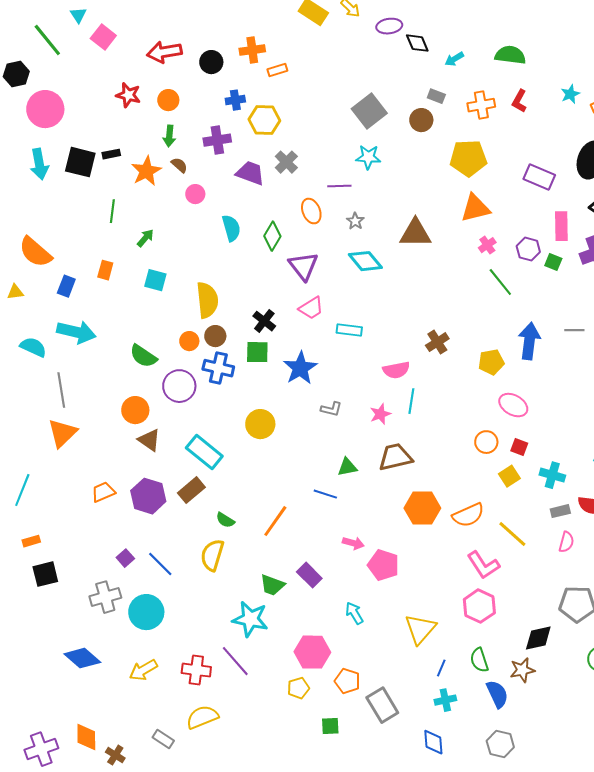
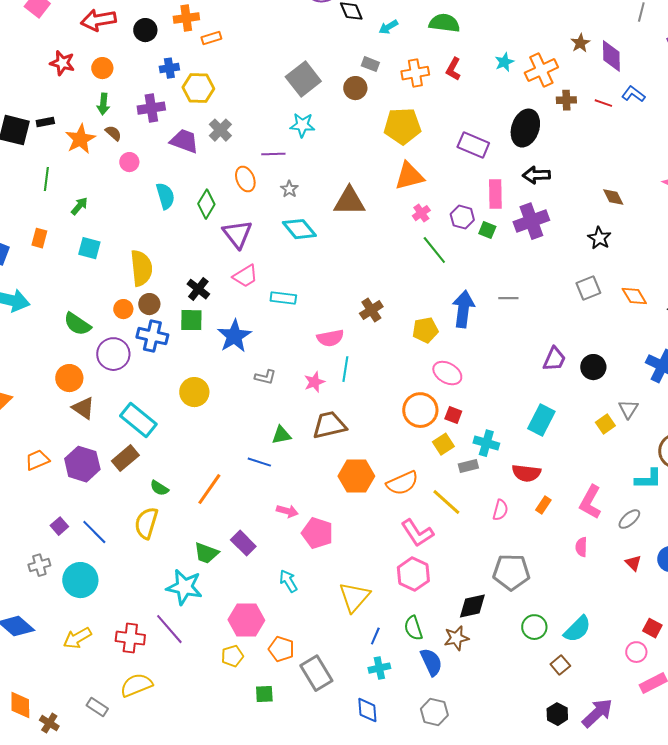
orange circle: (486, 442) -> (420, 410), size x1.5
gray rectangle: (560, 511) -> (468, 466), moved
gray cross: (105, 597) -> (39, 565), size x0.7

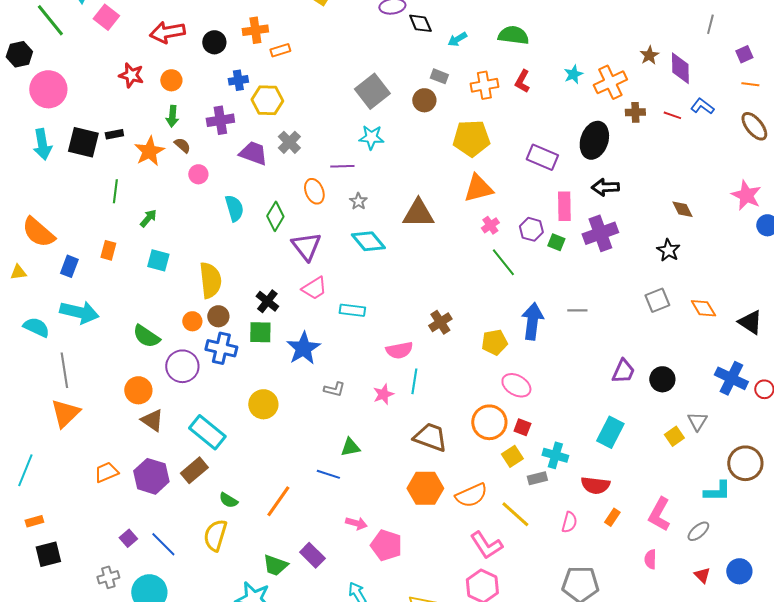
brown trapezoid: (329, 425) -> (430, 437), moved, turned 33

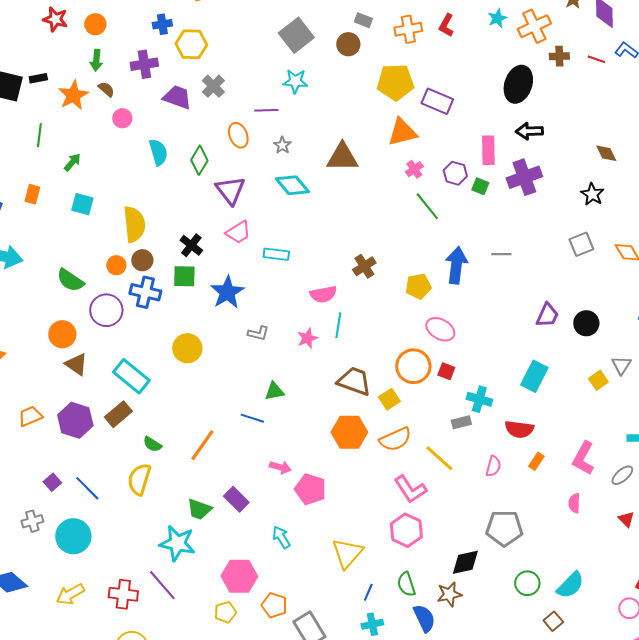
purple rectangle: (542, 157) -> (437, 101), moved
yellow square: (512, 456) -> (389, 399), moved

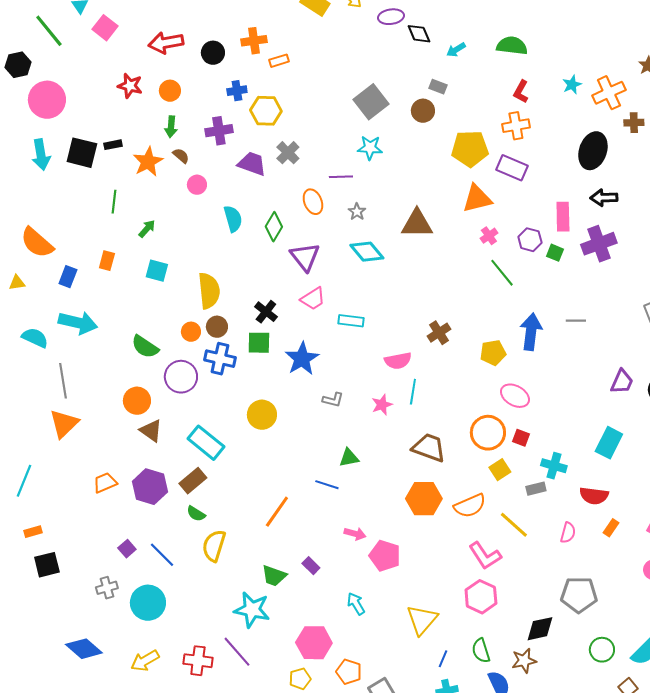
orange cross: (408, 29) -> (516, 126), moved
yellow square: (389, 399) -> (500, 470), moved
green semicircle: (152, 444) -> (196, 514), moved
purple rectangle: (236, 499) -> (311, 566), size x0.7

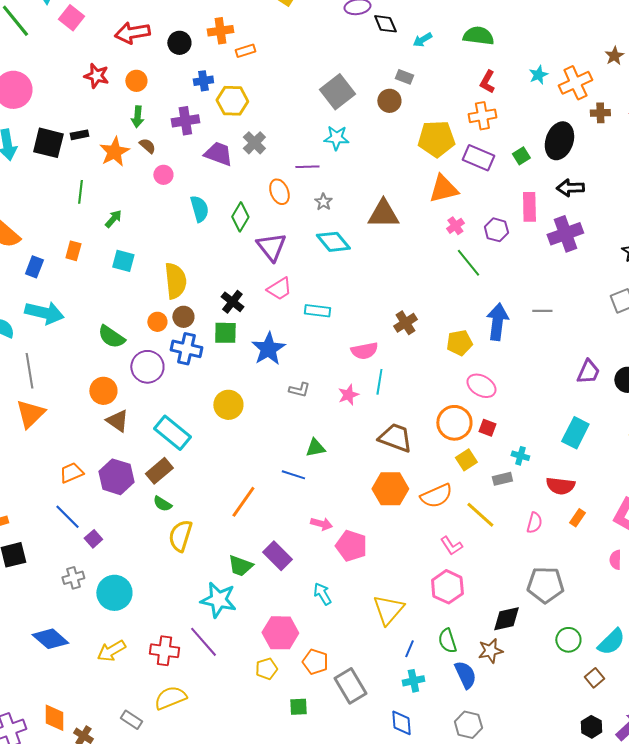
green square: (555, 253) -> (521, 156), moved, turned 36
cyan cross: (554, 466) -> (520, 456), size x0.7
blue line: (162, 555) -> (67, 517), moved
pink L-shape: (485, 556) -> (451, 546), size x0.7
purple rectangle: (311, 566) -> (277, 556), size x1.6

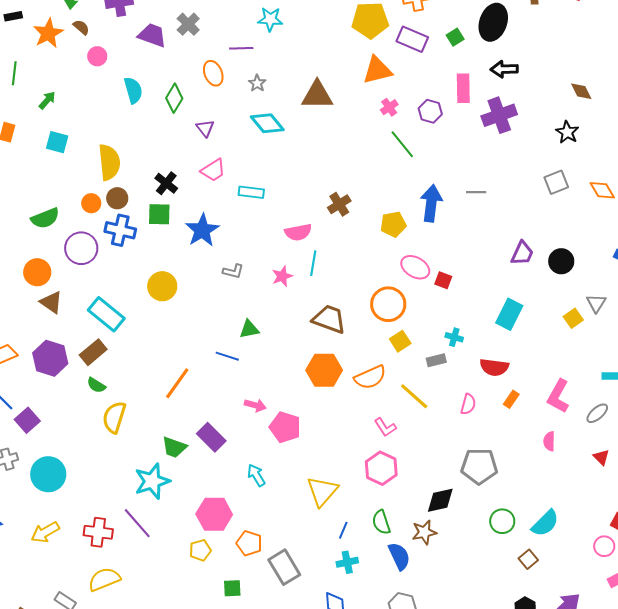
purple triangle: (271, 247) -> (205, 128), size x0.6
green semicircle: (111, 337) -> (45, 218), turned -56
red square: (487, 428) -> (443, 280), moved
purple square: (93, 539) -> (27, 420), size x1.4
cyan star: (218, 600) -> (152, 481), turned -30

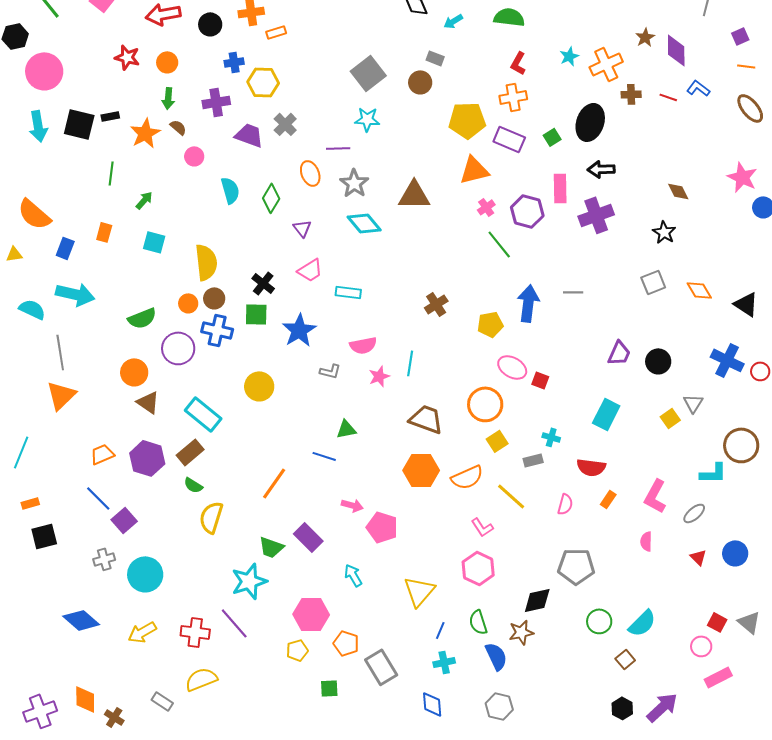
gray star: (257, 83) -> (354, 183), size x1.6
purple hexagon: (430, 111) -> (527, 211), size x1.4
pink semicircle: (298, 232) -> (363, 345), moved

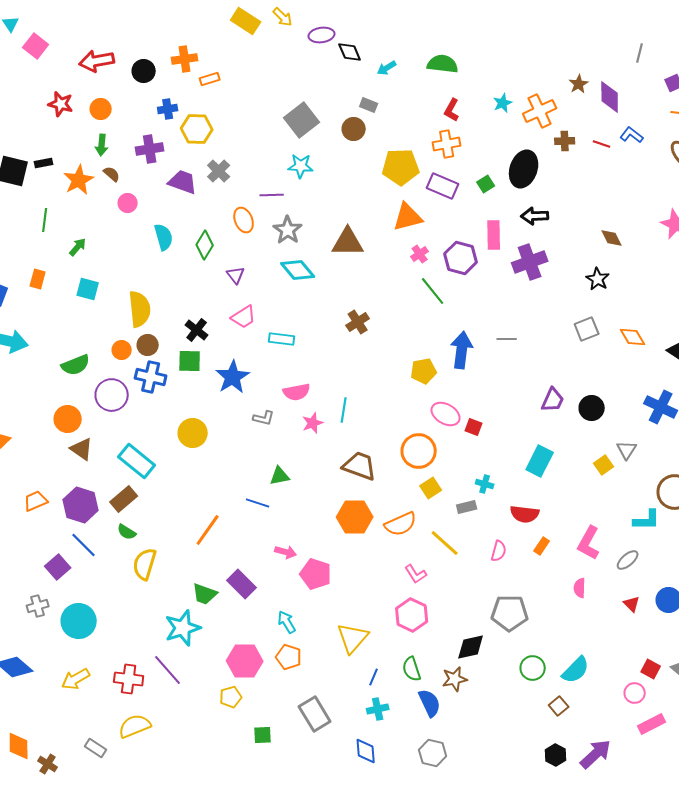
brown cross: (436, 304) -> (358, 322), moved
blue line: (98, 498) -> (84, 545), moved
orange pentagon: (346, 643) -> (289, 657), moved

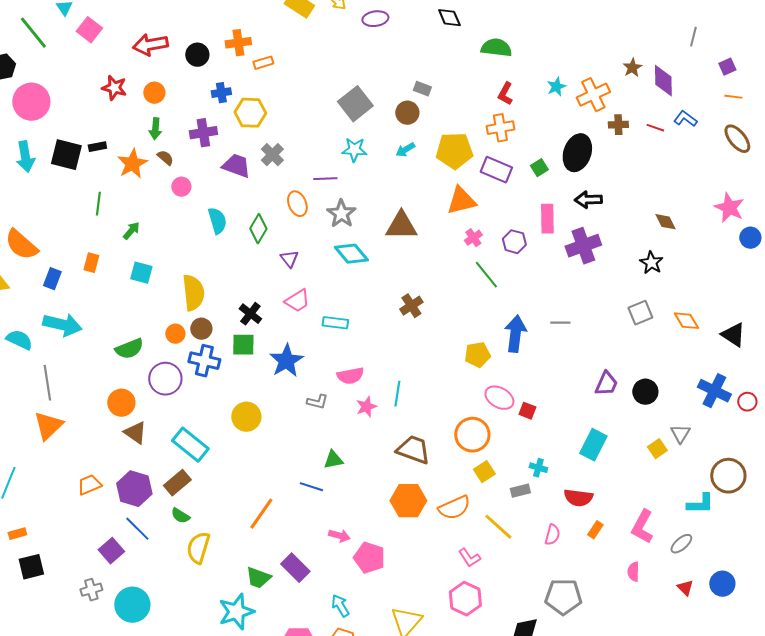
black diamond: (350, 52) -> (449, 18), moved
cyan arrow: (387, 68) -> (405, 150), moved
purple hexagon: (461, 258) -> (514, 242), size x0.7

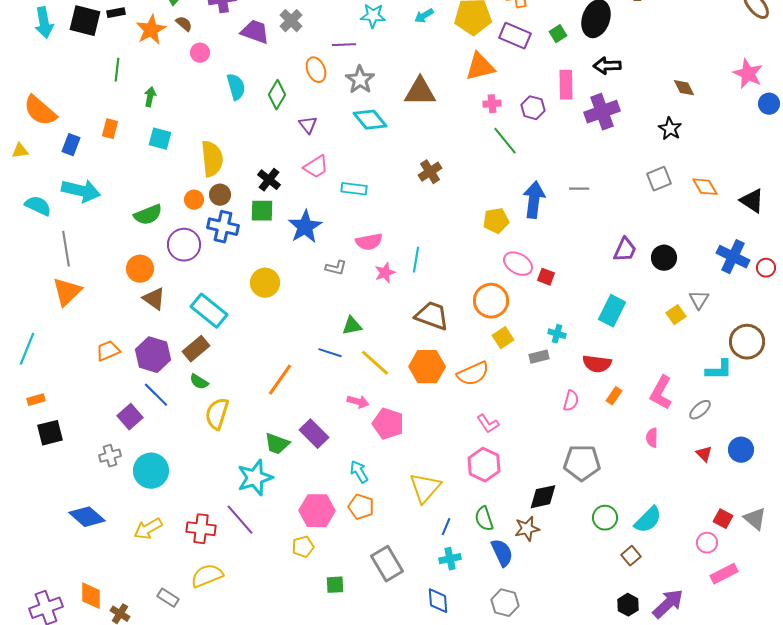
green arrow: (131, 231) -> (150, 97), turned -30
pink cross: (473, 238) -> (492, 104), turned 30
yellow line: (498, 527) -> (375, 363), moved

